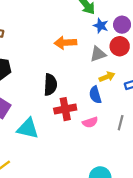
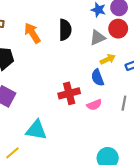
orange arrow: (65, 43) -> (32, 33), moved, turned 65
black semicircle: (50, 85) -> (65, 30), moved
cyan triangle: (28, 129) -> (36, 130), moved

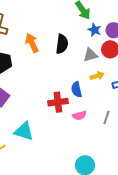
blue semicircle: (97, 78) -> (77, 90), moved

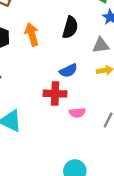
orange arrow: (32, 43) -> (32, 34), moved
blue semicircle: (77, 90) -> (68, 71), moved, turned -112

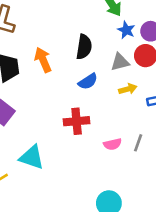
blue semicircle: (68, 71) -> (88, 81), moved
pink semicircle: (77, 113) -> (113, 144), moved

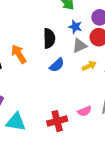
blue star: (126, 30) -> (75, 27), moved
red cross: (77, 121) -> (57, 121), moved
cyan triangle: (32, 157) -> (16, 122), moved

